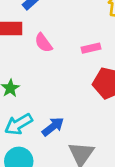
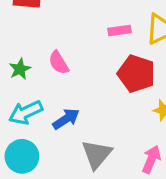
pink semicircle: (43, 43) -> (59, 63), moved

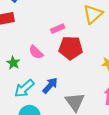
pink rectangle: (119, 30) -> (58, 29), moved
red pentagon: (136, 74) -> (71, 48), moved

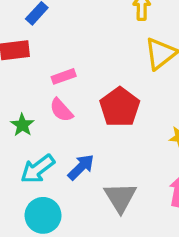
pink rectangle: (58, 29) -> (64, 76), moved
red pentagon: (71, 48) -> (120, 107), turned 30

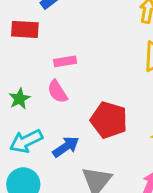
red pentagon: (120, 107) -> (109, 120), moved, turned -30

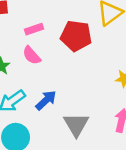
red pentagon: (109, 120) -> (76, 36), moved

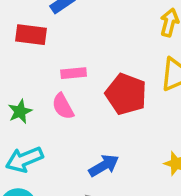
blue arrow: (46, 100) -> (104, 166), moved

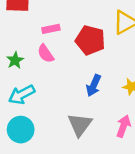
blue arrow: (104, 166) -> (94, 85), moved, turned 150

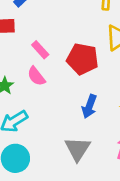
pink rectangle: (51, 29) -> (40, 50), turned 63

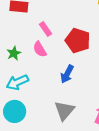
blue arrow: (89, 106) -> (67, 74), moved

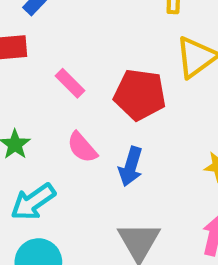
pink semicircle: (40, 49) -> (82, 147), moved

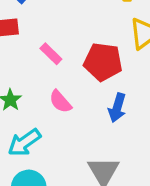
blue arrow: (131, 166) -> (117, 108), moved

